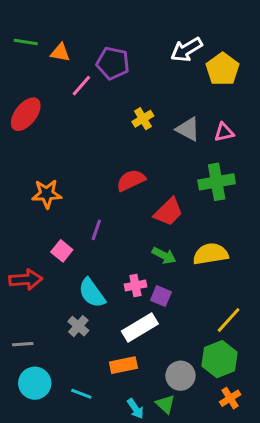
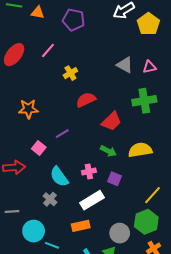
pink line: (81, 86) -> (48, 51), moved
yellow cross: (143, 119) -> (70, 73), moved
purple line: (96, 230) -> (62, 134), turned 40
purple square: (161, 296) -> (115, 179), moved
cyan circle: (35, 383) -> (34, 231), moved

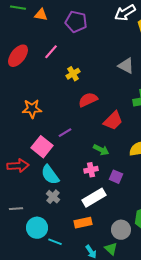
pink square: (39, 148) -> (42, 147), size x1.5
green arrow: (108, 151) -> (101, 150), moved
cyan semicircle: (59, 177) -> (50, 175), moved

